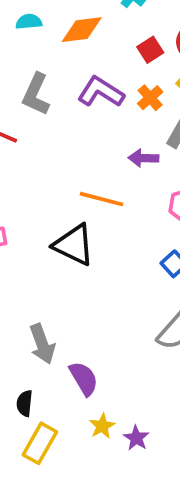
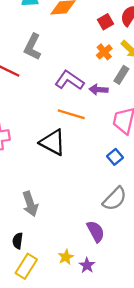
purple L-shape: (101, 92) -> (69, 80), moved
purple semicircle: (84, 378) -> (96, 231), moved

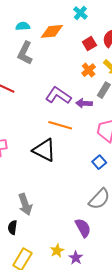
gray L-shape: (33, 47) -> (25, 53), moved
black semicircle: (18, 241) -> (13, 227), moved

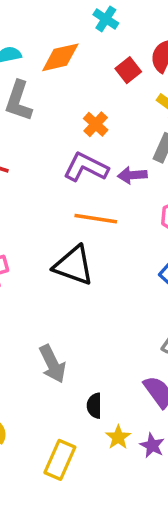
orange cross: (89, 70) -> (96, 124), moved
black semicircle: (13, 227) -> (94, 406), moved

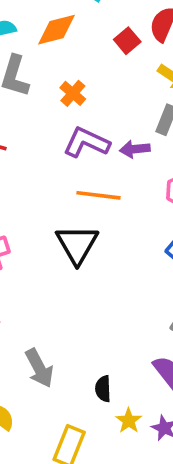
orange cross: (96, 124) -> (73, 93), moved
black triangle: (74, 265) -> (77, 244), turned 42
gray arrow: (53, 364) -> (39, 368), moved

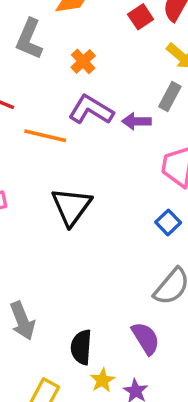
orange line: (98, 195) -> (45, 136), moved
black semicircle: (103, 389) -> (81, 347), size x1.4

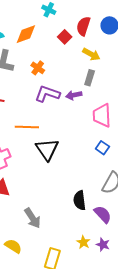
orange line: (45, 136) -> (27, 127), moved
black semicircle: (81, 347) -> (80, 200), moved

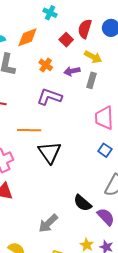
orange cross: (38, 68) -> (46, 65), moved
purple arrow: (74, 95) -> (72, 71), moved
black semicircle: (80, 200) -> (83, 203), turned -42
gray arrow: (33, 218) -> (48, 223), moved, turned 80

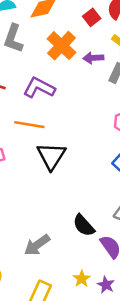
orange cross: (46, 65) -> (62, 46), size x1.6
purple L-shape: (49, 97) -> (39, 88), moved

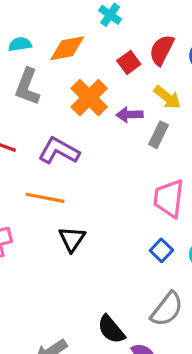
black triangle: (51, 156) -> (72, 239), size x0.7

